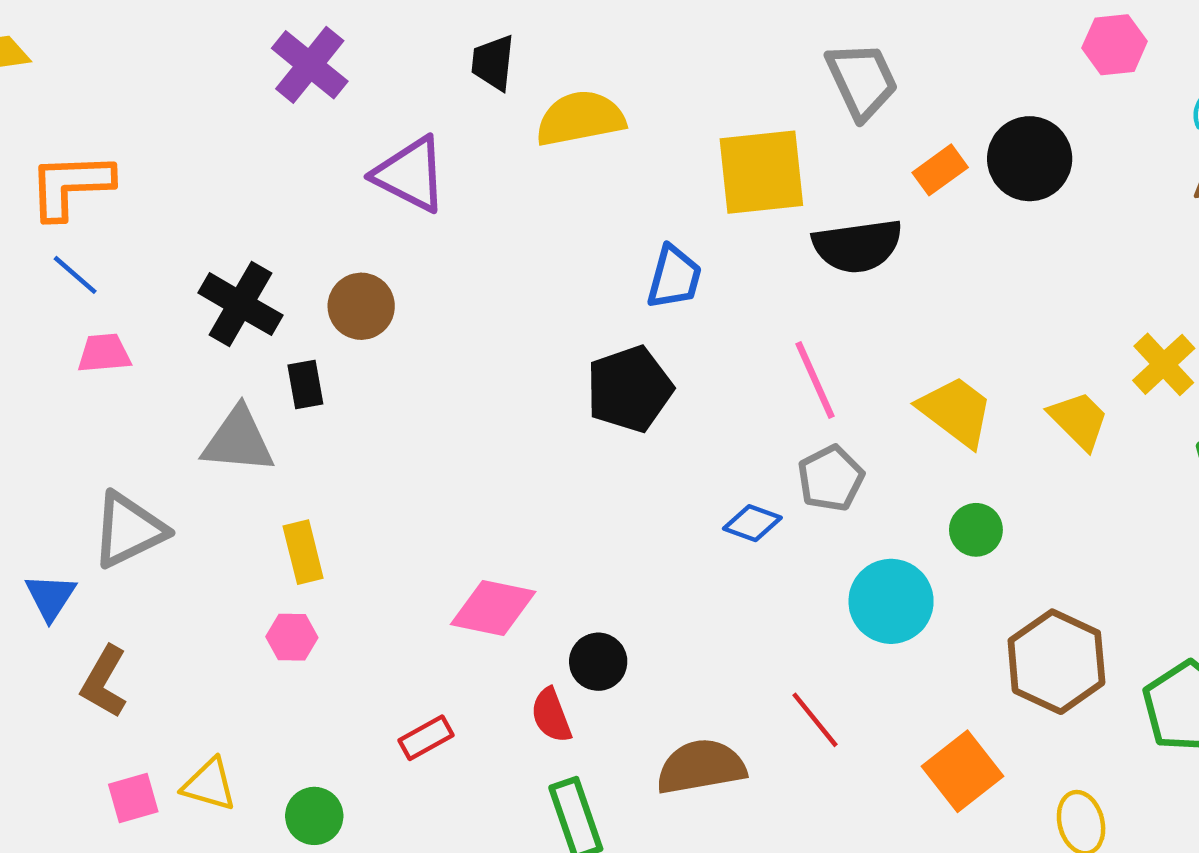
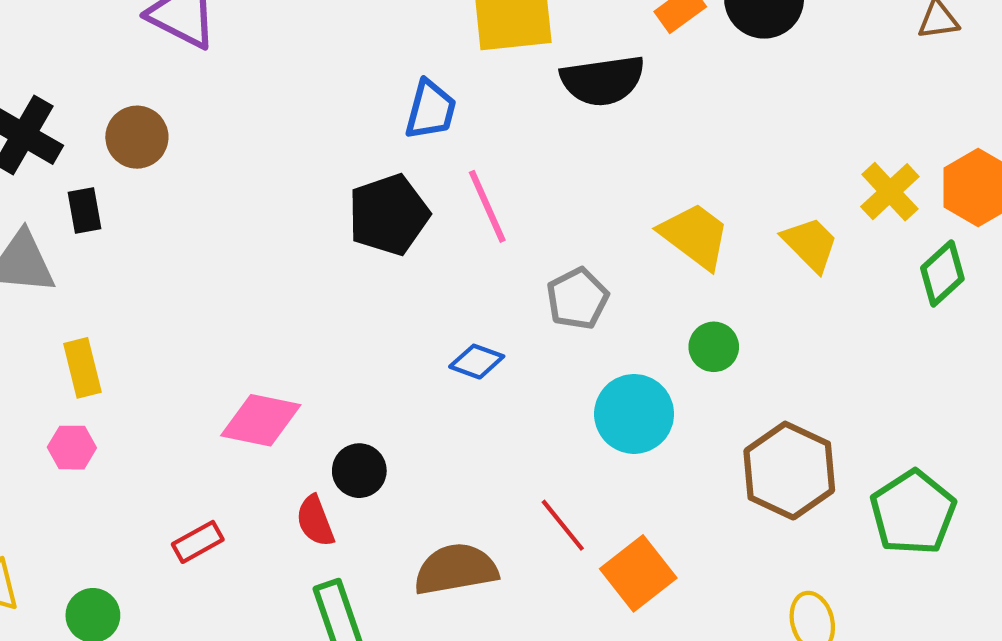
pink line: (815, 380) -> (487, 206), moved
blue diamond: (752, 523) -> (477, 362), moved
orange square: (963, 771) -> (638, 573), moved

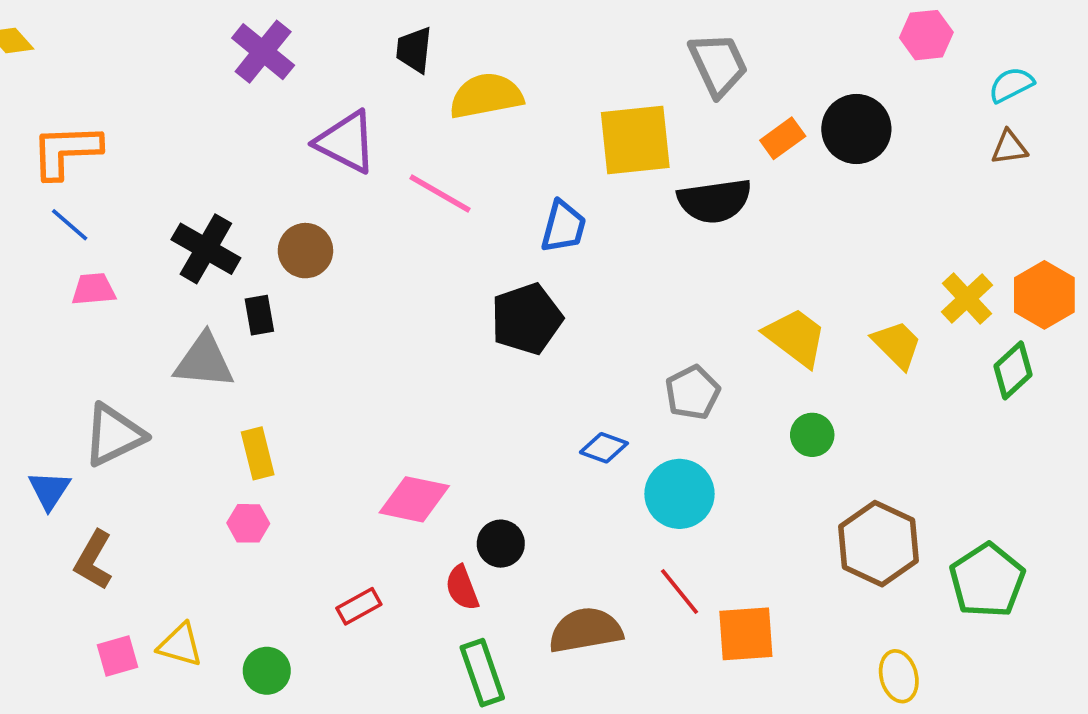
pink line: (487, 206) -> (440, 193), moved, turned -36
cyan circle: (634, 414) -> (680, 494), moved
orange square: (638, 573) -> (746, 634), turned 34

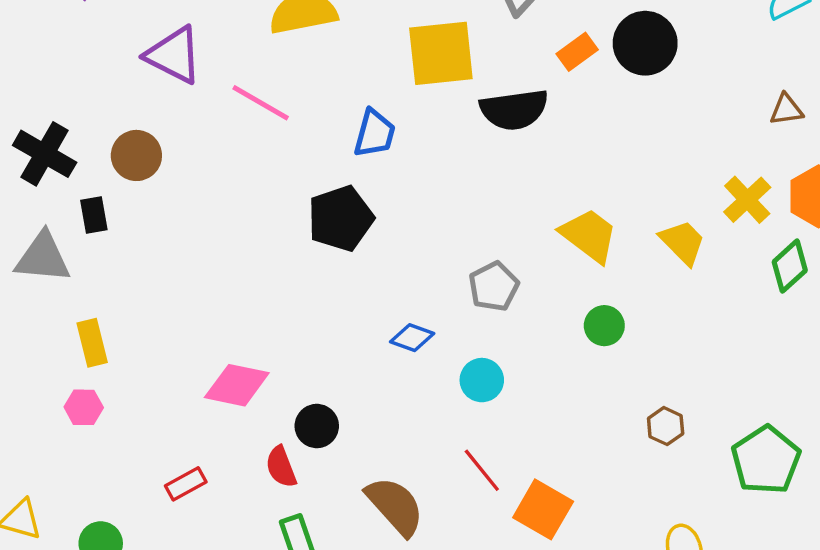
brown triangle: (1009, 147) -> (786, 110), moved
cyan circle: (680, 494) -> (482, 380), size x0.7
brown hexagon: (879, 544) -> (666, 426), size x0.5
brown semicircle: (586, 630) -> (395, 506), turned 58
orange square: (746, 634) -> (543, 509), turned 34

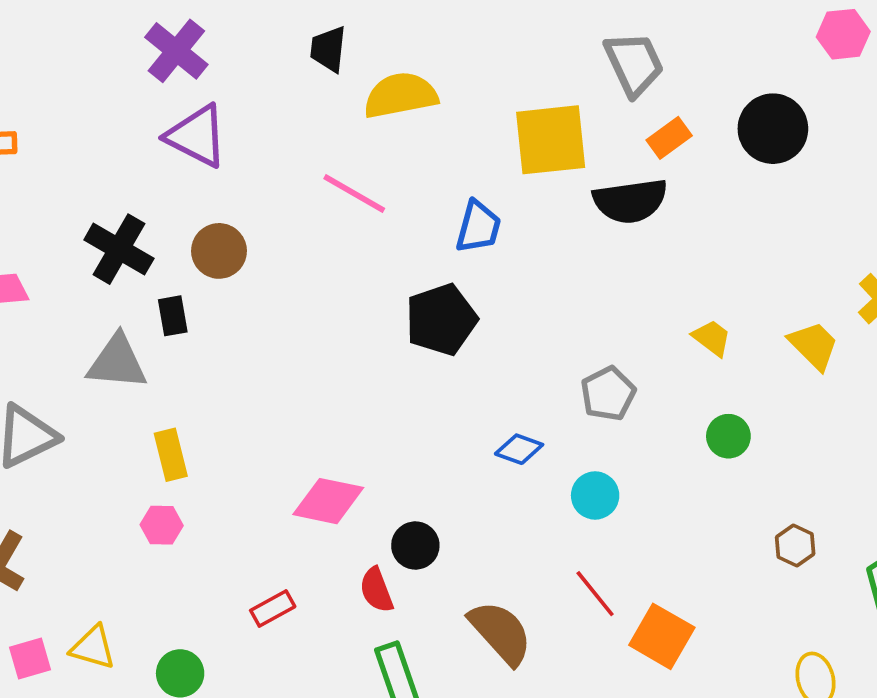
orange rectangle: (577, 52) -> (669, 138), moved
purple triangle: (174, 55) -> (197, 136), moved
yellow trapezoid: (589, 235) -> (712, 338), size x0.6

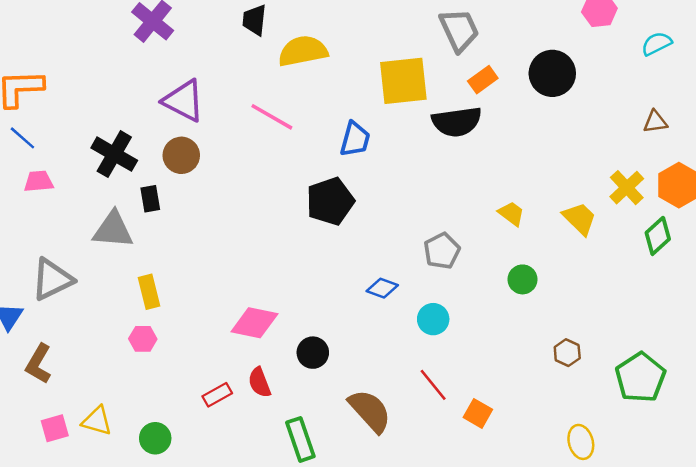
purple triangle: (197, 136) -> (184, 101), moved
red semicircle: (376, 590) -> (259, 382), moved
orange square: (662, 636) -> (478, 413), size x0.7

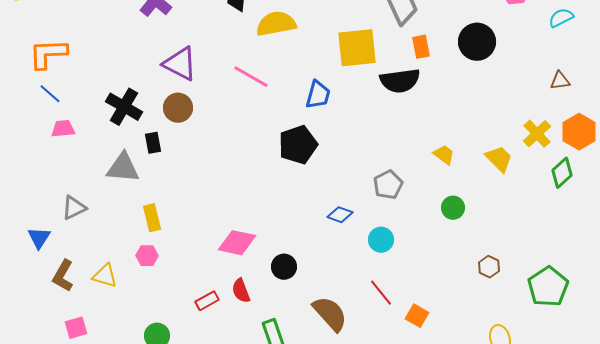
orange rectangle: (483, 80) -> (421, 47), turned -65
gray triangle: (52, 279) -> (74, 208), size x0.7
yellow triangle: (97, 421) -> (105, 276), moved

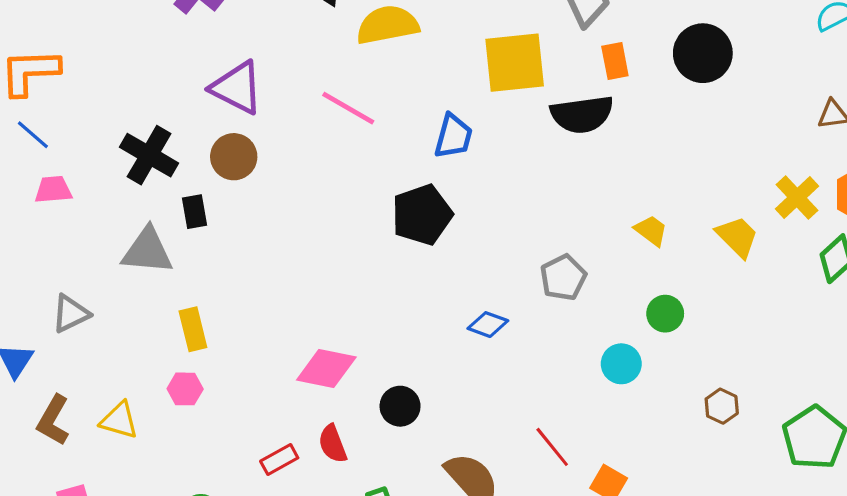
cyan circle: (381, 240) -> (621, 364), moved

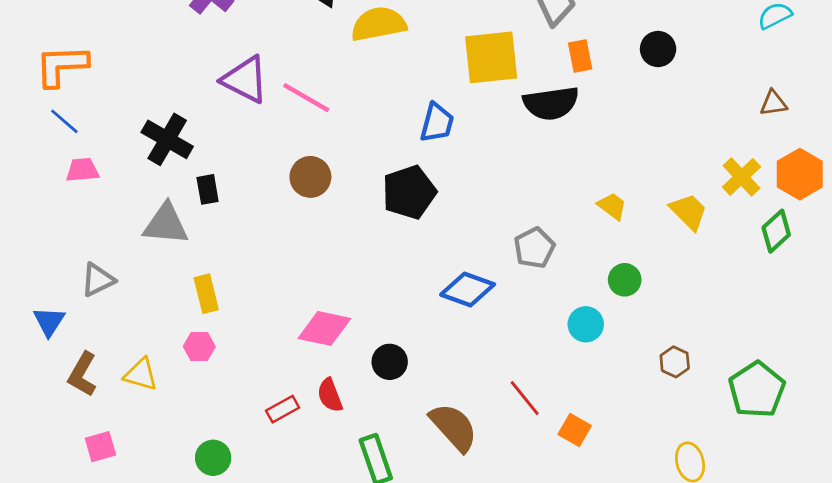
black circle: (703, 53) -> (658, 49), size x0.7
pink line: (348, 108) -> (306, 98), moved
brown circle: (234, 157) -> (310, 177), moved
blue diamond: (488, 325) -> (468, 290), size x1.5

